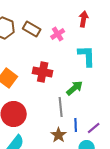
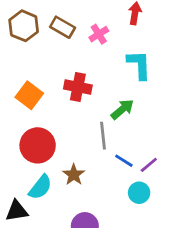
blue line: (76, 125) -> (124, 161), turned -56
brown star: (59, 135) -> (74, 175), moved

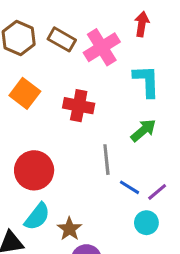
pink cross: (99, 34) -> (102, 47), size x1.6
orange square: (29, 95) -> (25, 93), moved
green arrow: (122, 109) -> (143, 130), moved
brown star: (74, 175) -> (69, 229), moved

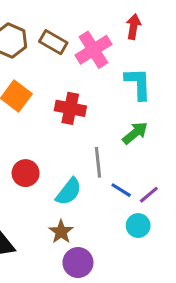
red circle: (34, 170) -> (26, 173), size x0.7
cyan semicircle: (37, 217) -> (69, 192), moved

